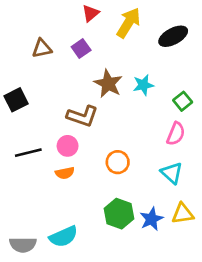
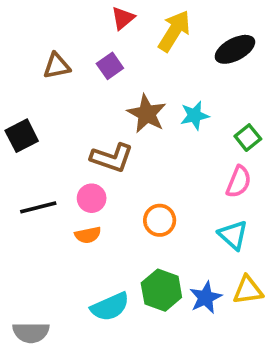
cyan semicircle: (63, 237) -> (110, 307), moved

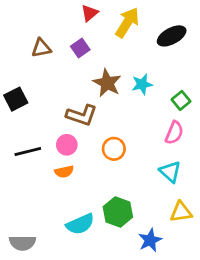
orange circle: (160, 220) -> (114, 149), moved
blue star: (206, 297) -> (150, 240), moved

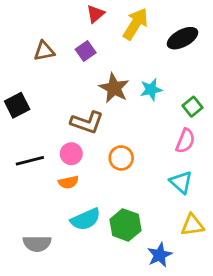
cyan semicircle: (80, 224) -> (86, 219), moved
gray semicircle: (22, 243) -> (37, 244), moved

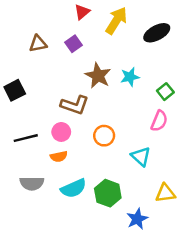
cyan triangle: (181, 182) -> (141, 156), moved
gray semicircle: (37, 244) -> (32, 183), moved

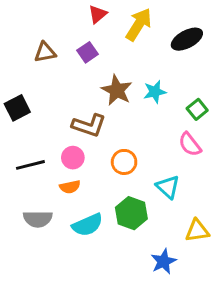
pink semicircle: (159, 121) -> (190, 144), turned 120
green hexagon: (108, 193) -> (131, 213), moved

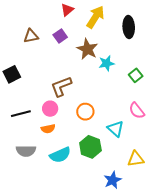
black ellipse: (187, 39) -> (129, 27), turned -65
brown star: (117, 90) -> (87, 49), moved
brown L-shape: (89, 125) -> (61, 86), turned 140
pink semicircle: (190, 144) -> (137, 111), moved

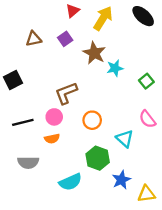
black ellipse: (129, 27) -> (143, 16), moved, turned -45
cyan semicircle: (60, 155) -> (70, 182), moved
yellow triangle: (136, 159) -> (146, 194), moved
blue star: (113, 180) -> (121, 180), moved

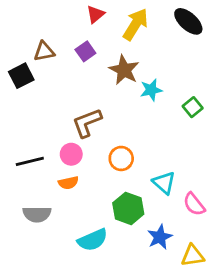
black square: (13, 80) -> (21, 76), moved
pink semicircle: (147, 119) -> (194, 204), moved

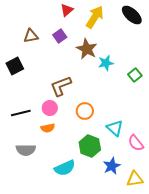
black square: (21, 76) -> (15, 66), moved

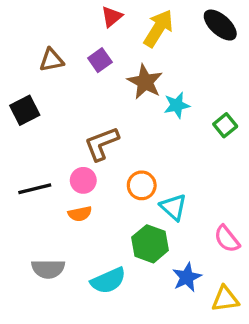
cyan triangle: (115, 128) -> (173, 207), moved
gray semicircle: (26, 150) -> (48, 269), moved

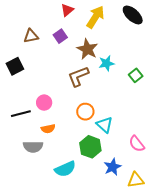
brown L-shape: (102, 144) -> (78, 76), moved
pink circle: (83, 180) -> (44, 103), moved
gray semicircle: (48, 269) -> (33, 147), moved

